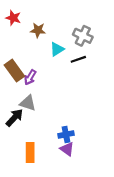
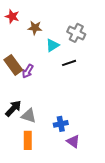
black line: (78, 59) -> (69, 63), moved
gray triangle: (28, 103) -> (29, 116), moved
purple triangle: (67, 149) -> (73, 141), moved

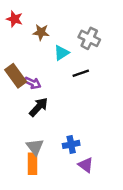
purple arrow: (28, 71) -> (33, 83), turned -96
black arrow: (13, 108) -> (39, 107), moved
gray triangle: (29, 116) -> (35, 147), moved, turned 35

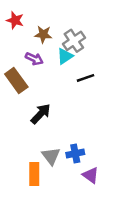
gray cross: (89, 38) -> (74, 41), moved, turned 30
purple arrow: (33, 83) -> (34, 59), moved
gray triangle: (35, 147) -> (51, 156), moved

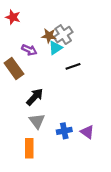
brown star: (43, 34) -> (49, 36), moved
gray triangle: (51, 156) -> (37, 121), moved
purple triangle: (91, 175) -> (87, 132), moved

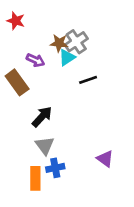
blue cross: (64, 131) -> (55, 168), moved

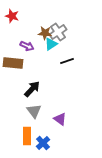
brown rectangle: (17, 82) -> (13, 63), turned -48
purple triangle: (105, 159) -> (60, 119), moved
blue cross: (55, 168) -> (43, 143), moved, turned -32

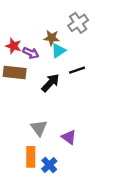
red star: (12, 16) -> (13, 46), moved
gray cross: (58, 32) -> (78, 23), moved
black arrow: (32, 89) -> (50, 83), moved

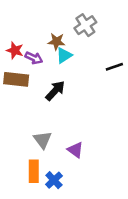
black line: (77, 70) -> (114, 67), moved

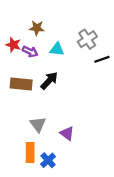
gray cross: (85, 25) -> (87, 39), moved
brown star: (56, 42) -> (37, 28), moved
cyan triangle: (64, 55) -> (57, 49), turned 40
brown rectangle: (16, 79) -> (21, 84), moved

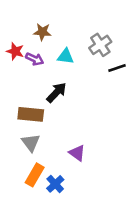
brown rectangle: (21, 84) -> (31, 114), moved
gray triangle: (38, 124) -> (31, 143), moved
orange rectangle: (30, 152) -> (35, 175), turned 30

